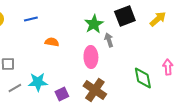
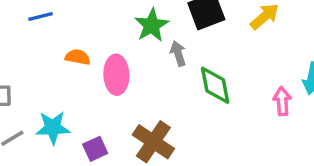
pink ellipse: (91, 57) -> (116, 75), moved
green diamond: (143, 78) -> (215, 85), moved

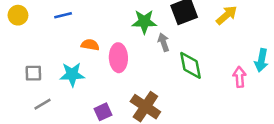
green star: (152, 25) -> (144, 22), turned 30
cyan star: (53, 128) -> (72, 74), moved

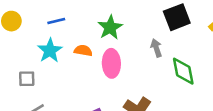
green star: (144, 22) -> (110, 27), moved, turned -30
cyan star: (72, 74) -> (50, 51), moved, turned -30

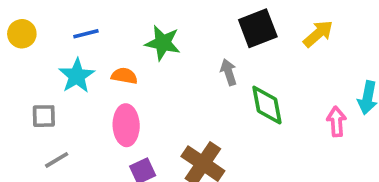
green star: (110, 27) -> (163, 43), turned -30
pink ellipse: (111, 63) -> (126, 125), moved

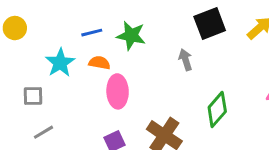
blue line: (86, 34) -> (92, 33), moved
green diamond: (267, 105) -> (217, 110), moved, turned 52
pink ellipse: (126, 125) -> (118, 91), moved

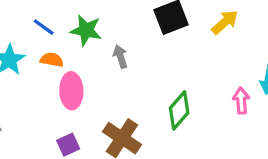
blue line: (92, 33) -> (44, 27), turned 50
gray arrow: (185, 60) -> (120, 56), moved

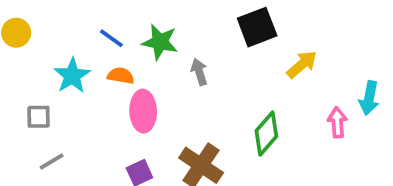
yellow arrow: (225, 22) -> (302, 64), moved

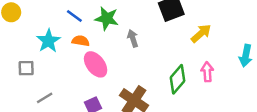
pink ellipse: (143, 111) -> (96, 64), turned -35
pink arrow: (337, 122) -> (207, 72), moved
gray line: (52, 162) -> (45, 98), moved

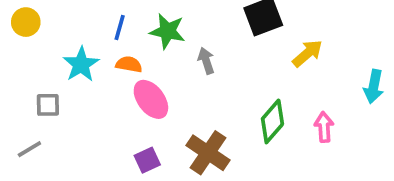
blue line: (74, 16) -> (120, 28), turned 70
pink arrow: (207, 72) -> (324, 127), moved
gray line: (45, 98) -> (29, 149), moved

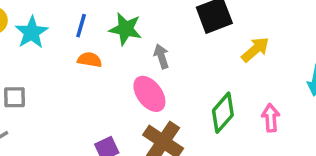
cyan star: (81, 64) -> (32, 32), moved
pink ellipse: (151, 99) -> (149, 94), moved

